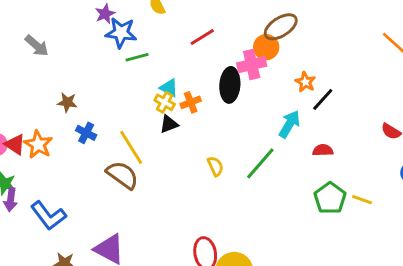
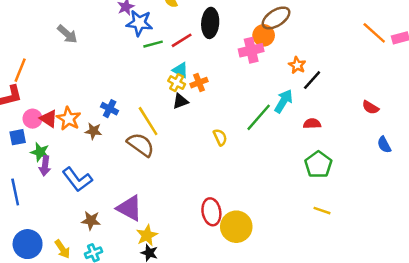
red line: (202, 37) -> (182, 40), moved
black ellipse: (230, 85) -> (210, 23), moved
brown star: (67, 102) -> (93, 131), moved
green line: (260, 163) -> (259, 117), moved
yellow line: (362, 200) -> (322, 211), moved

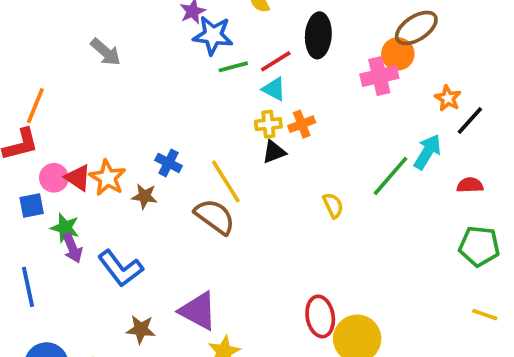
cyan triangle: (180, 70) -> (274, 89), moved
yellow cross: (177, 83) -> (268, 124), turned -35
green pentagon: (318, 165) -> (479, 246), turned -30
purple arrow: (45, 166) -> (72, 248), turned -30

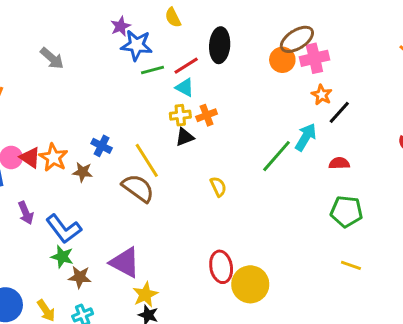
pink cross: (379, 76) -> (314, 58), moved
yellow semicircle: (333, 205) -> (218, 187), moved
green star: (65, 228) -> (62, 257), moved

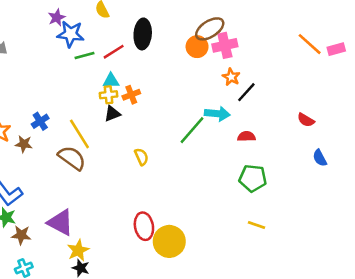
cyan triangle: (185, 87) -> (111, 81), moved, turned -30
cyan arrow: (306, 137) -> (217, 114), turned 65
blue cross: (102, 146) -> (40, 121), turned 30

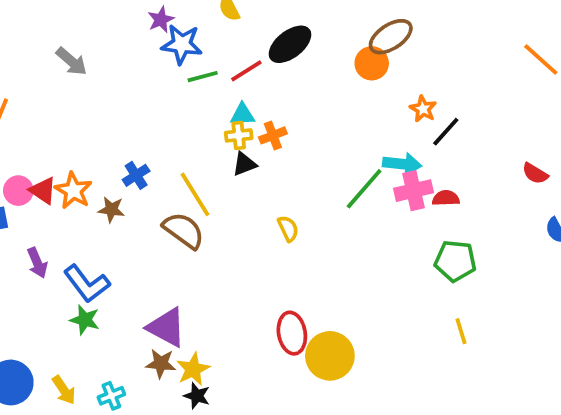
black ellipse: (143, 34) -> (290, 44), turned 48
pink cross: (225, 45) -> (414, 191), moved
yellow line: (257, 225) -> (461, 331), turned 54
brown star: (21, 235) -> (161, 363), moved

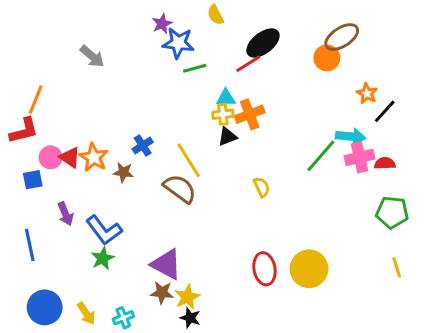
red line: (246, 71) -> (248, 64), moved
orange cross: (273, 135) -> (250, 114), size x1.4
green star: (85, 320) -> (103, 258), turned 30
yellow circle: (330, 356) -> (309, 269), moved

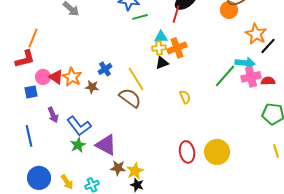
red line: (248, 64) -> (176, 14), turned -42
orange star: (367, 93) -> (256, 34), size x1.5
purple triangle: (166, 264) -> (106, 145), moved

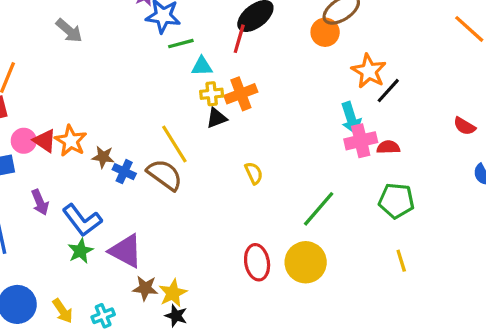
cyan triangle: (161, 37) -> (202, 66), moved
cyan arrow: (245, 63) -> (351, 118), turned 66
blue cross: (105, 69) -> (124, 172), moved, turned -32
green line: (225, 76) -> (319, 209), moved

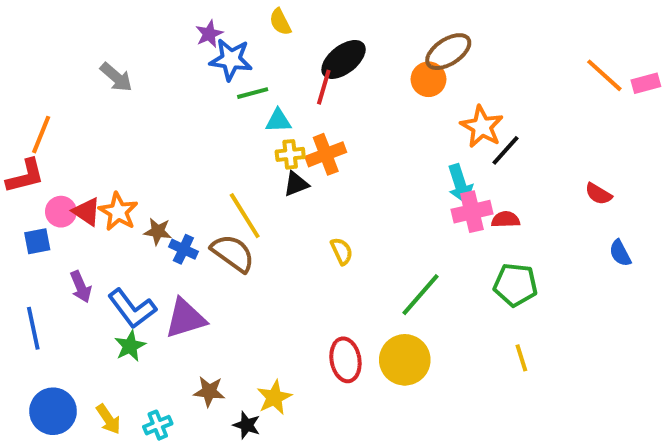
purple triangle: (126, 251) -> (185, 318), moved, turned -45
yellow star: (173, 293) -> (274, 397), moved

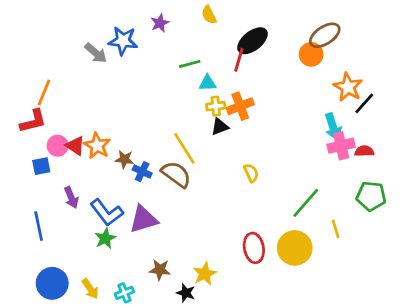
blue star: (231, 59) -> (123, 41), moved
yellow line: (521, 358) -> (336, 229), moved

